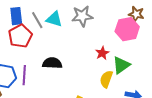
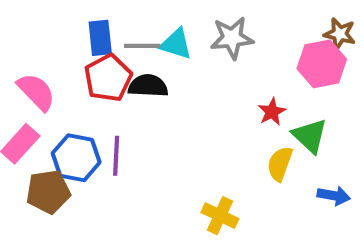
gray line: (37, 20) -> (142, 46), turned -60
black semicircle: (52, 63) -> (148, 86), moved
green triangle: (121, 65) -> (310, 136), turned -42

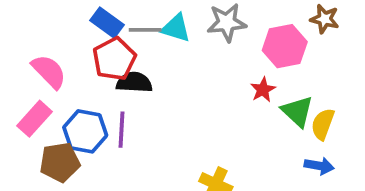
blue rectangle: (100, 38) -> (107, 23), turned -48
pink hexagon: (322, 64) -> (285, 46), moved
black semicircle: (148, 86) -> (134, 82), moved
yellow semicircle: (280, 164) -> (323, 124), moved

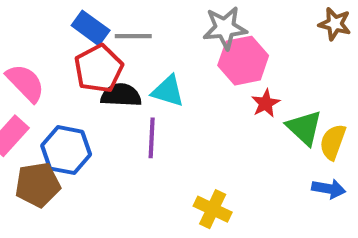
cyan triangle: (176, 28) -> (168, 91), moved
pink hexagon: (285, 46) -> (243, 61), moved
purple line: (121, 130) -> (152, 138), moved

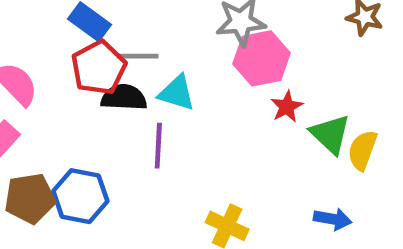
gray line: (133, 36) -> (138, 56), moved
blue hexagon: (66, 150) -> (80, 196), moved
blue arrow: (329, 189) -> (333, 219), moved

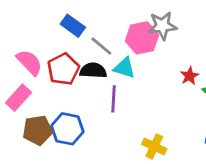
gray line: (138, 56) -> (101, 46), turned 40
pink hexagon: (262, 58) -> (142, 38), moved
red pentagon: (99, 68) -> (63, 69), moved

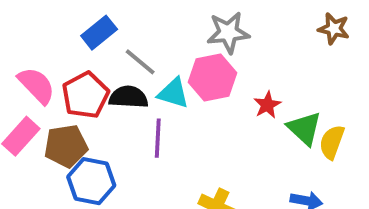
blue rectangle: (73, 26) -> (99, 33), turned -75
pink hexagon: (142, 38) -> (213, 78), moved
brown pentagon: (38, 130) -> (66, 146), moved

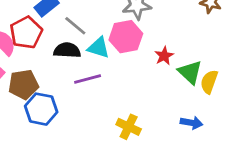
red pentagon: (85, 95) -> (26, 33), moved
purple line: (158, 138) -> (88, 79), turned 72

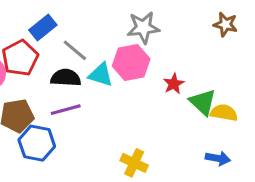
purple line: (88, 79) -> (66, 110), moved
yellow semicircle: (209, 82) -> (224, 113), turned 80
blue arrow: (191, 123) -> (218, 158), moved

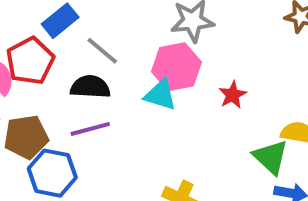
cyan triangle: (101, 75) -> (160, 95), moved
green triangle: (203, 102) -> (271, 157), moved

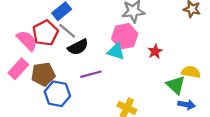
gray line: (102, 51) -> (67, 31), moved
black semicircle: (90, 87) -> (78, 47), turned 150
purple line: (90, 129) -> (91, 74), moved

